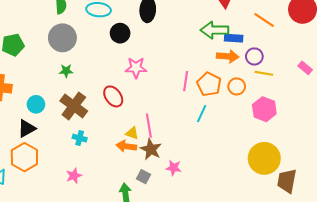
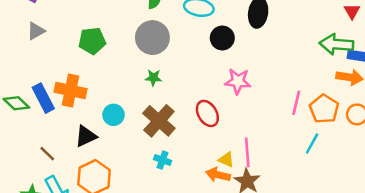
black triangle: (27, 129) -> (86, 136), moved

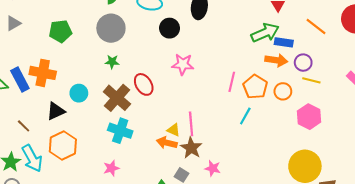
green arrow: (336, 44) -> (265, 33), turned 152
red ellipse: (207, 113) -> (144, 84), moved
cyan cross: (163, 160) -> (120, 131), size x1.6

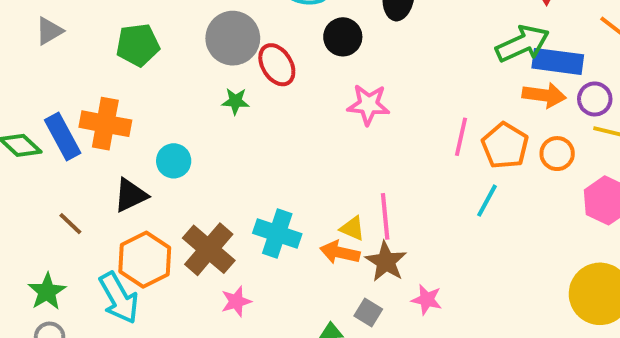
blue rectangle: (284, 42) -> (558, 61), size x1.4
red ellipse: (144, 84) -> (277, 65), moved
brown cross: (117, 98) -> (209, 249), moved
cyan cross: (120, 131) -> (277, 234), moved
cyan arrow: (32, 158) -> (119, 298), moved

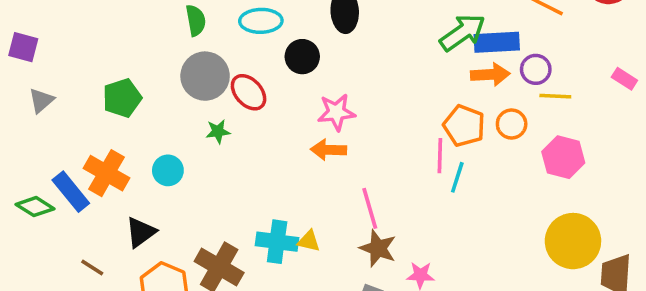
orange cross: (105, 124) -> (106, 173), turned 30
pink line: (461, 137) -> (440, 156), moved
cyan circle: (174, 161) -> (168, 170), moved
yellow triangle: (352, 228) -> (309, 241), moved
orange arrow: (340, 252) -> (328, 150), moved

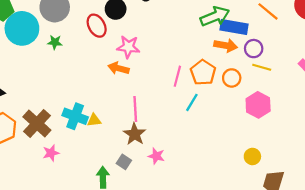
red ellipse: (249, 92) -> (97, 26), moved
pink line: (440, 156) -> (177, 76), moved
cyan circle: (168, 170) -> (22, 28), moved, size x1.8
yellow triangle: (309, 241) -> (94, 120), turned -32
yellow circle: (573, 241) -> (252, 156), size x0.5

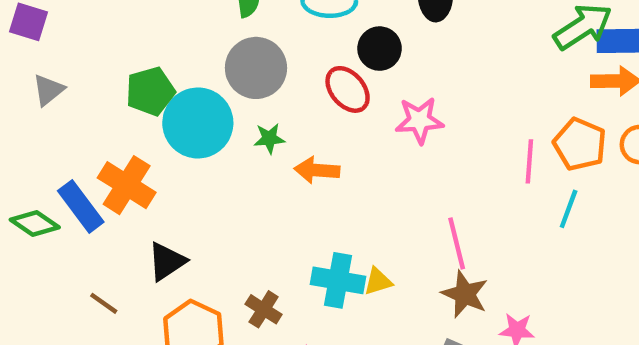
orange arrow: (118, 68) -> (317, 170), moved
brown cross: (37, 123) -> (264, 309), size x0.6

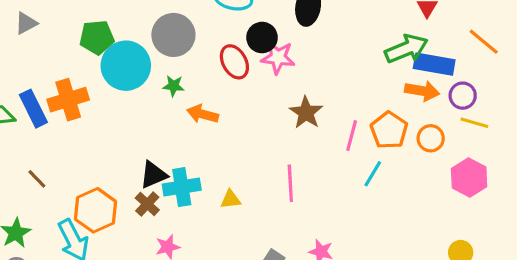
pink star: (419, 120) -> (278, 57), moved
orange cross: (127, 185) -> (68, 100), turned 30
black triangle: (167, 261) -> (153, 175), moved
cyan cross: (338, 280) -> (182, 187), moved, turned -30
brown star: (465, 294) -> (306, 113), moved

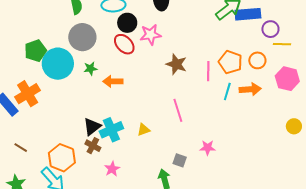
black circle: (262, 38) -> (127, 23), moved
orange arrow: (422, 91) -> (250, 89), moved

